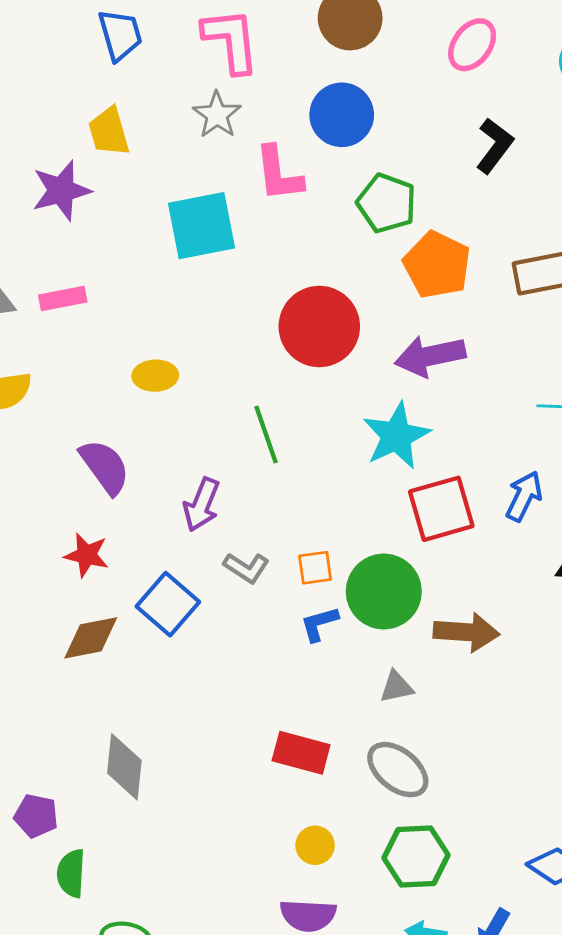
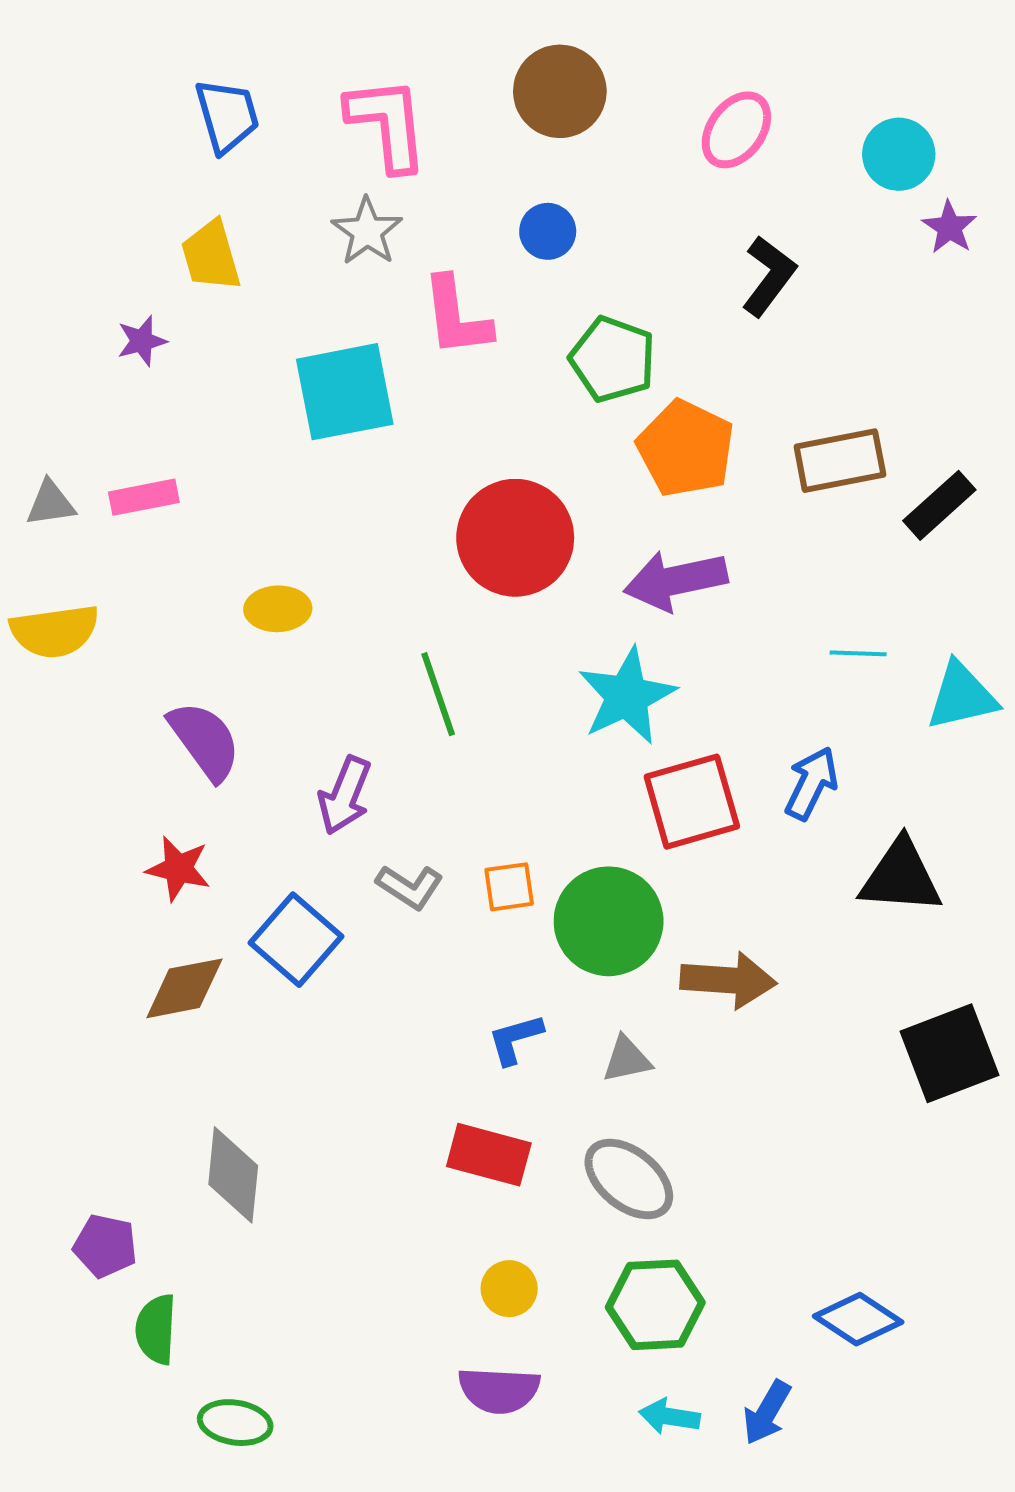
blue circle: (342, 115) -> (548, 231), size x0.6
purple star: (61, 191) -> (142, 341), size x0.6
blue L-shape: (319, 624) -> (515, 1039), moved

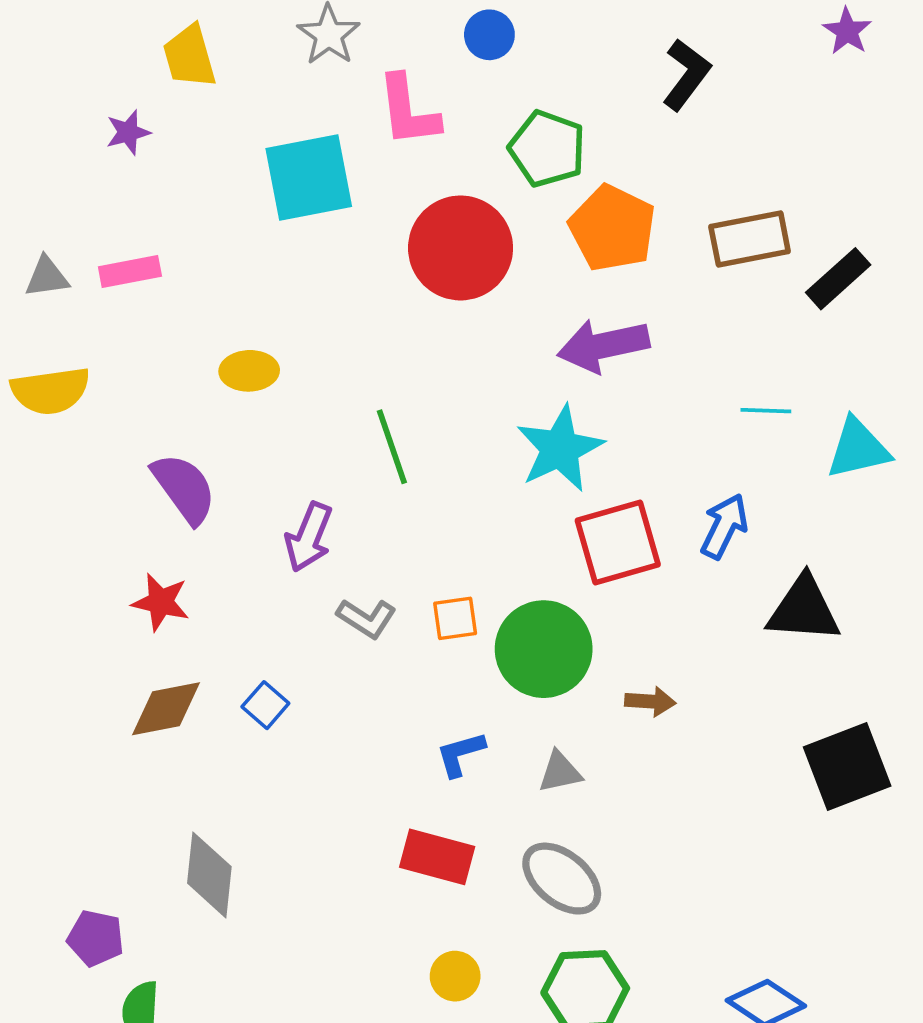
red circle: (515, 538) -> (461, 248), moved
blue square: (296, 940) -> (265, 705), moved, size x0.6
brown arrow: (728, 980) -> (650, 701), size x0.6

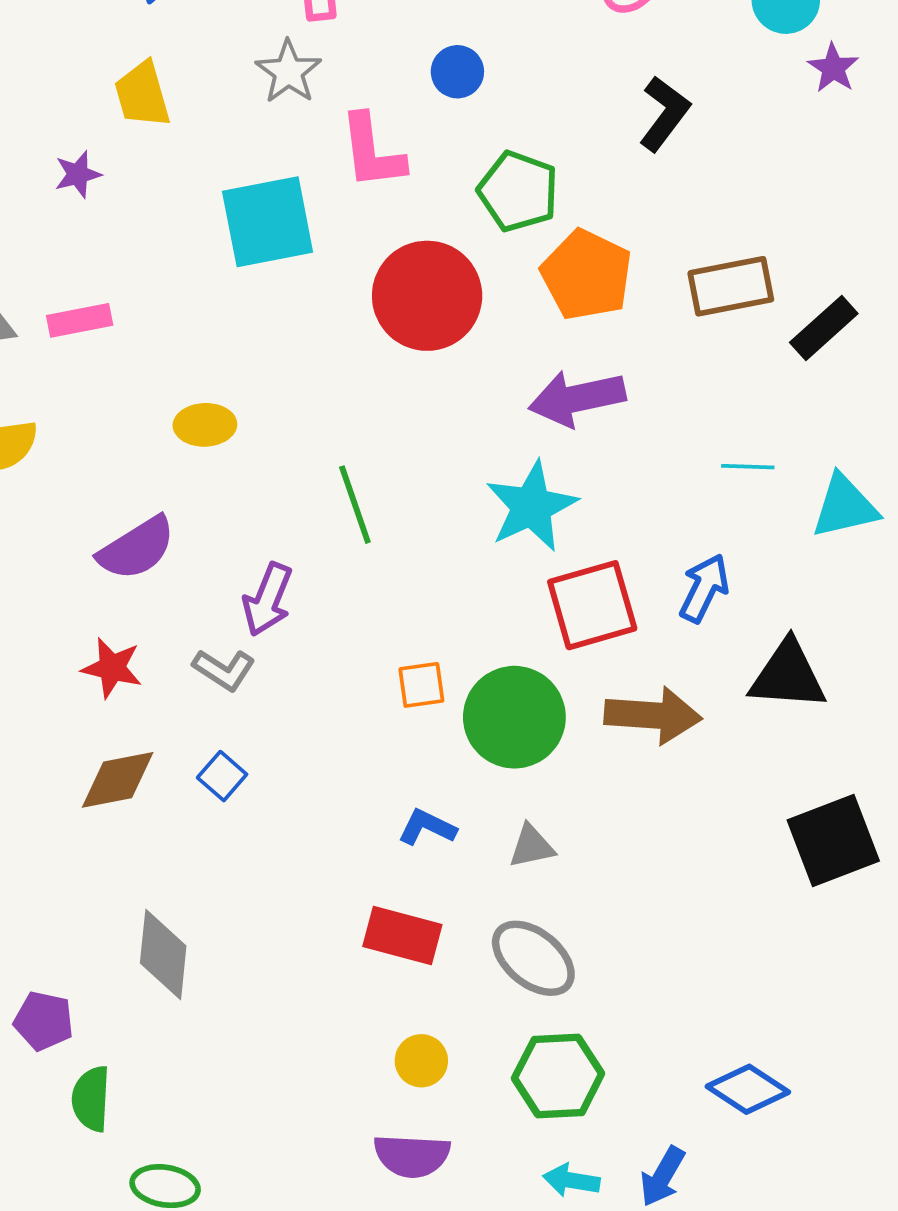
purple semicircle: (184, 488) -> (137, 548), turned 94
gray L-shape: (367, 618) -> (224, 670), moved
brown arrow: (650, 701) -> (653, 715), moved, size x1.8
blue L-shape: (461, 754) -> (427, 827), turned 42

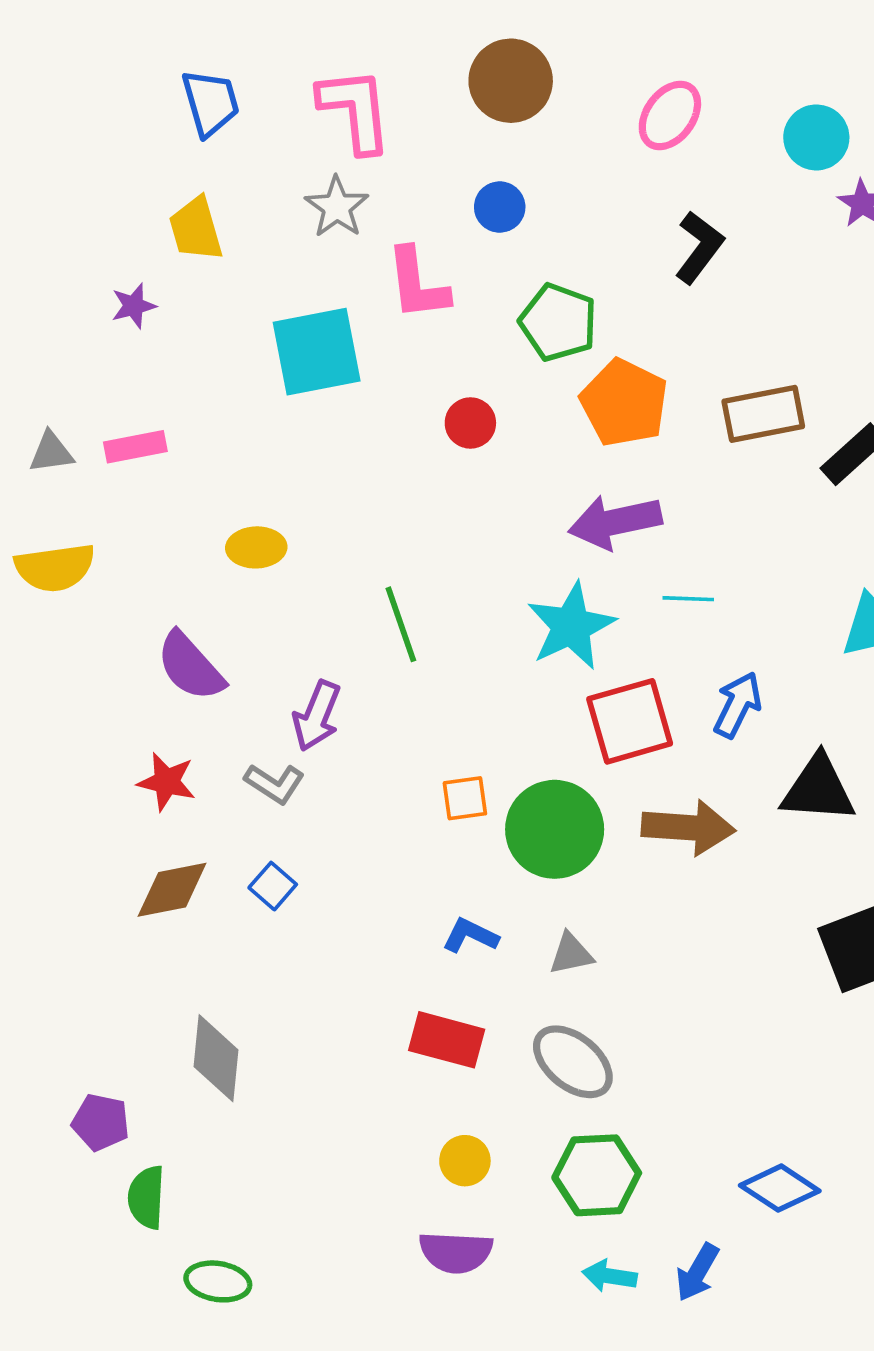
red circle: (427, 296) -> (470, 423), size x0.5
cyan line: (748, 467) -> (688, 599), moved
purple semicircle: (137, 548) -> (190, 666), turned 80

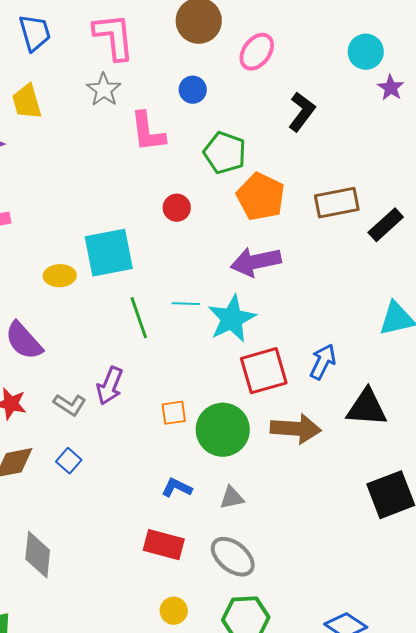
pink ellipse: (670, 115) -> (257, 52), moved
cyan square: (317, 352) -> (109, 253), moved
cyan line: (688, 599) -> (186, 304), moved
purple arrow: (317, 716) -> (110, 386), moved

